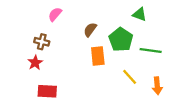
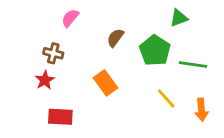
green triangle: (140, 14) -> (179, 18), turned -40
orange rectangle: (98, 56) -> (105, 83), moved, turned -30

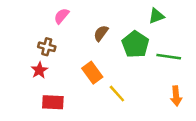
yellow line: (166, 98) -> (117, 94), moved

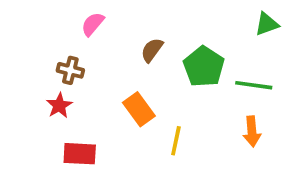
green triangle: (156, 16) -> (267, 24), moved
yellow line: (117, 94) -> (176, 141), turned 54
orange arrow: (176, 96) -> (252, 131), moved

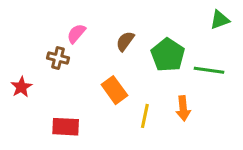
pink semicircle: (93, 24) -> (76, 34), moved
red star: (59, 106) -> (21, 87), moved
orange arrow: (252, 131) -> (183, 108), moved

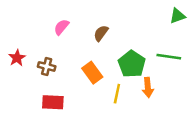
green pentagon: (168, 55) -> (132, 64), moved
brown cross: (58, 58) -> (47, 66), moved
red star: (21, 87) -> (17, 58), moved

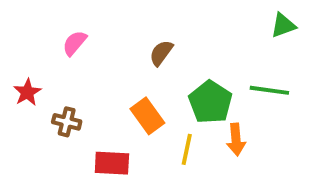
pink semicircle: (61, 27) -> (75, 43), moved
brown cross: (47, 66) -> (67, 122), moved
red rectangle: (53, 102) -> (112, 163), moved

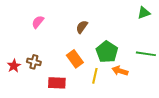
green line: (269, 90) -> (146, 54), moved
red star: (27, 92) -> (14, 66), moved
orange arrow: (236, 140) -> (120, 71), turned 112

